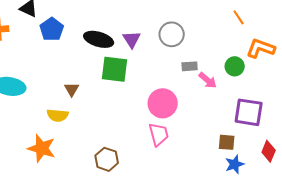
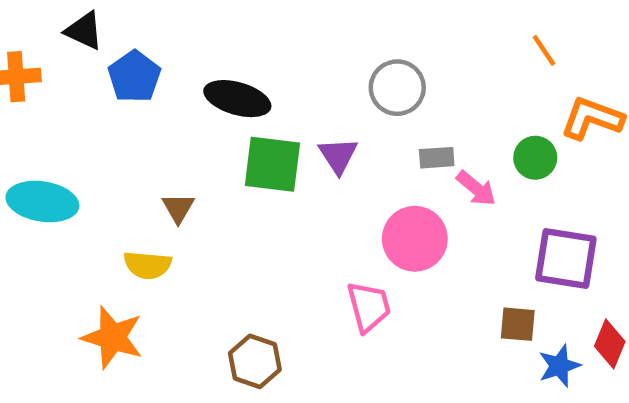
purple triangle: (132, 39) -> (338, 156), moved
pink circle: (163, 103) -> (415, 239), moved
blue star: (235, 164) -> (559, 366), moved

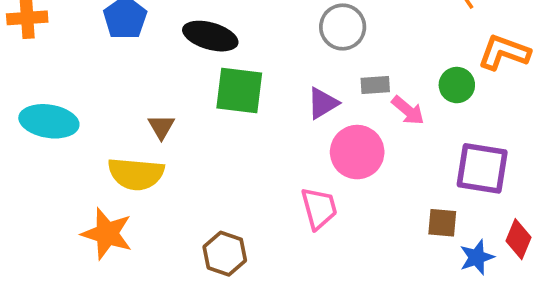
purple triangle: (338, 156) -> (323, 103), moved, turned 32
yellow semicircle: (148, 265) -> (136, 174), size x1.4

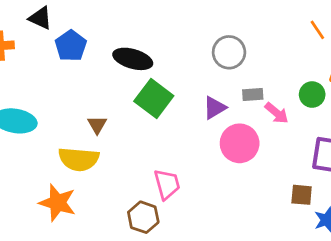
green square: (239, 90) -> (154, 98), turned 30
pink trapezoid: (319, 208) -> (167, 184), moved

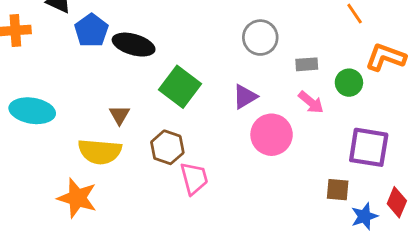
black ellipse: (133, 59) -> (134, 45), moved
gray rectangle: (253, 95) -> (307, 64), moved
brown hexagon: (143, 217) -> (167, 147), moved

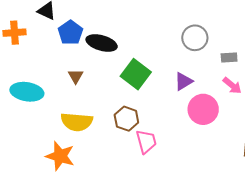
brown triangle: (119, 115) -> (76, 76), moved

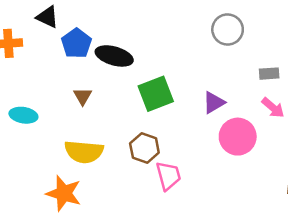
gray circle: (195, 38) -> (228, 29), moved
green square: (136, 74) -> (156, 94), turned 32
cyan ellipse: (27, 92) -> (23, 115), size x0.7

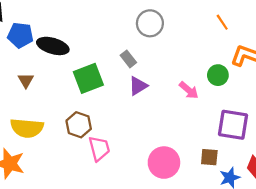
blue pentagon: (76, 43) -> (20, 35), turned -30
gray rectangle: (269, 74) -> (128, 59), moved, turned 56
pink circle: (238, 137) -> (164, 163), moved

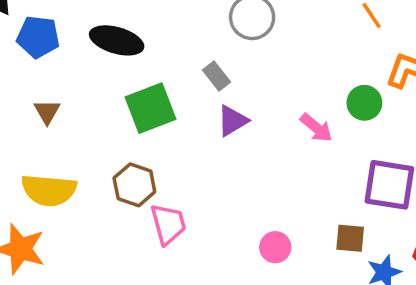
black ellipse: (53, 46) -> (117, 40), moved
pink circle: (164, 163) -> (275, 247), size x0.6

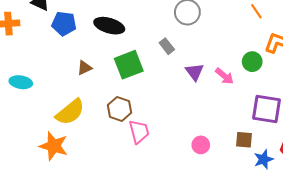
brown triangle: (47, 112) -> (85, 68), moved, turned 35
purple triangle: (232, 121) -> (195, 72), moved, turned -36
yellow semicircle: (49, 190) -> (70, 112), turned -44

